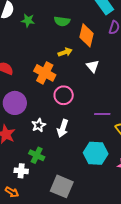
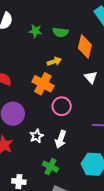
green star: (28, 20) -> (35, 31), moved
yellow arrow: (65, 52) -> (54, 61), moved
green cross: (37, 155) -> (50, 167), moved

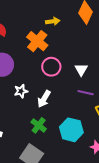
white triangle: (91, 77) -> (81, 70), moved
green cross: (50, 167) -> (39, 125), moved

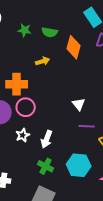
orange cross: (37, 41) -> (17, 84), moved, turned -30
pink circle: (51, 67) -> (26, 107), moved

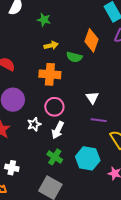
green semicircle: (50, 32) -> (74, 57), moved
yellow arrow: (43, 61) -> (51, 45), moved
orange cross: (17, 84) -> (50, 74), moved
pink circle: (26, 107) -> (54, 107), moved

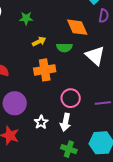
orange diamond: (92, 40) -> (77, 27), turned -30
white triangle: (92, 98) -> (95, 56), moved, size x1.5
pink circle: (54, 107) -> (71, 98), moved

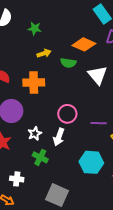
orange diamond: (77, 27) -> (84, 44), turned -50
orange cross: (45, 70) -> (34, 83), moved
green cross: (69, 149) -> (40, 157), moved

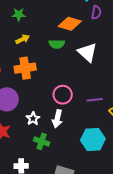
yellow arrow: (44, 53) -> (23, 39), moved

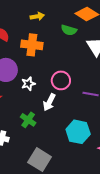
white star: (33, 119) -> (28, 84), moved

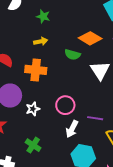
white arrow: (49, 102) -> (72, 129), moved

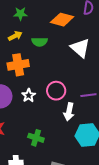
green star: (43, 16) -> (20, 14), moved
green semicircle: (72, 55) -> (40, 42), moved
white star: (33, 109) -> (29, 95), moved

